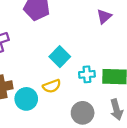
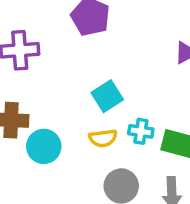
yellow semicircle: (52, 86) -> (103, 138), moved

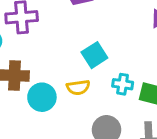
yellow semicircle: (103, 138) -> (78, 87), moved

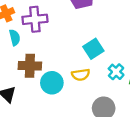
cyan cross: (123, 84) -> (116, 72), turned 35

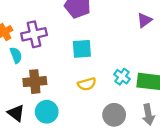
cyan square: (93, 49) -> (82, 49), moved, turned 36
cyan circle: (52, 83) -> (47, 112), moved

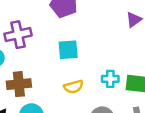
cyan cross: (122, 77) -> (110, 79), turned -35

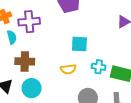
cyan square: (68, 50) -> (79, 44), moved

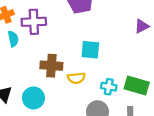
brown cross: (25, 61) -> (51, 66), moved
cyan cross: (99, 67) -> (109, 87), moved

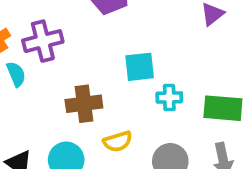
yellow semicircle: (76, 78) -> (118, 141), moved
cyan cross: (109, 87) -> (169, 97), moved

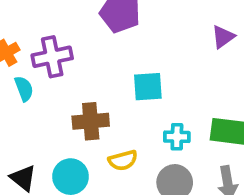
cyan cross: (169, 97) -> (177, 137), moved

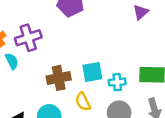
cyan square: (148, 87) -> (92, 72), moved
yellow semicircle: (123, 160) -> (83, 102), turned 84

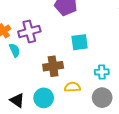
cyan square: (92, 72) -> (80, 42), moved
yellow semicircle: (83, 102) -> (72, 87), turned 112

